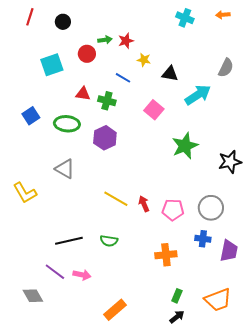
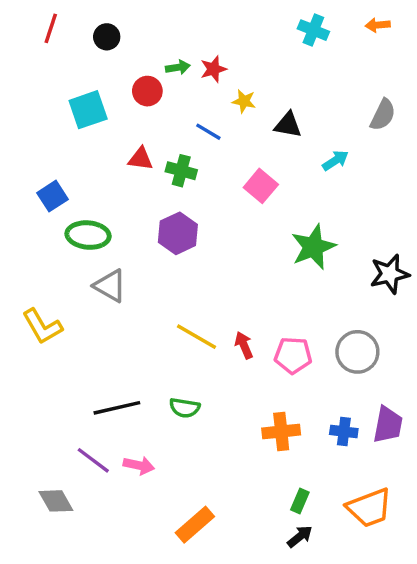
cyan arrow: (198, 95) -> (335, 160), size x0.6
green ellipse: (67, 124) -> (88, 235), moved
blue cross: (203, 239) -> (344, 432), moved

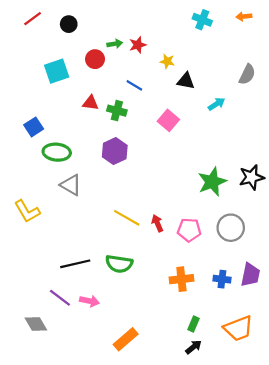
red line: (51, 28) -> (33, 19), turned 36
yellow star: (244, 101) -> (167, 61), moved
green star: (313, 247) -> (212, 182), moved
green semicircle: (185, 408) -> (119, 264), size x1.4

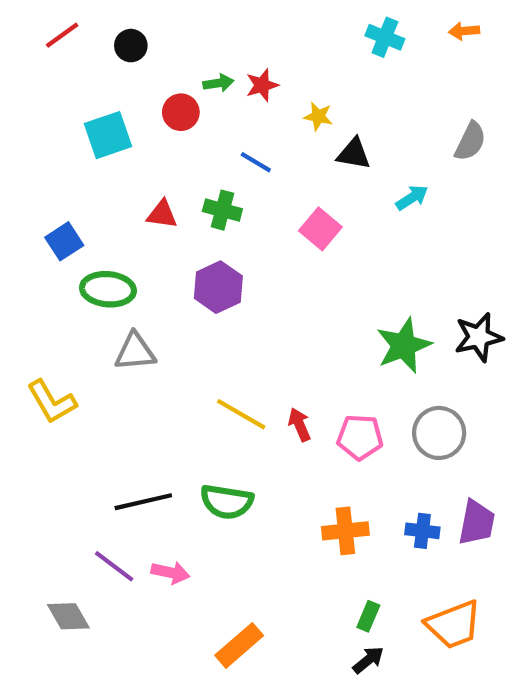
red triangle: (91, 103) -> (162, 214), moved
gray triangle: (71, 185) -> (135, 352), turned -35

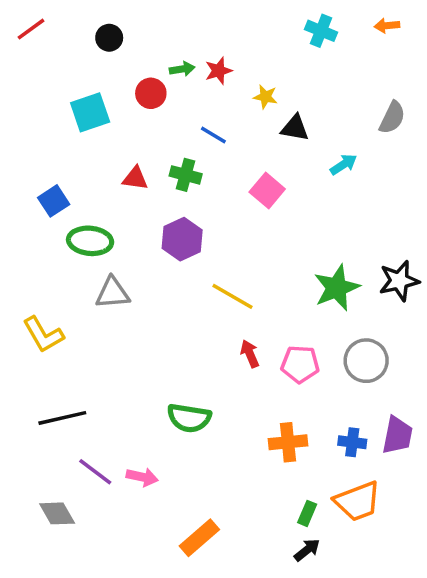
red line: (62, 35) -> (31, 29), moved
yellow line: (241, 414) -> (232, 296), moved
black line: (143, 502) -> (62, 418), moved
orange trapezoid: (454, 625) -> (357, 501), moved

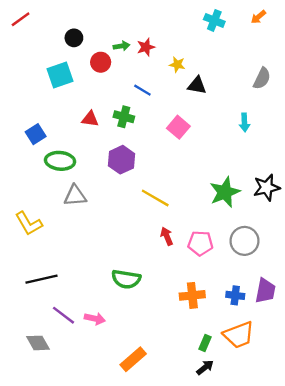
orange arrow: (387, 26) -> (258, 17), turned -35
black circle: (109, 38) -> (74, 38), moved
cyan arrow: (344, 164) -> (245, 123), moved, turned 120

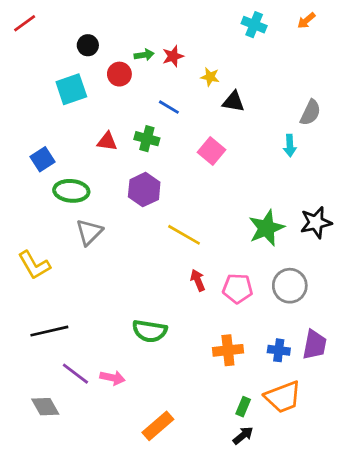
gray semicircle: (262, 78) -> (310, 113), moved
gray triangle: (75, 196) -> (89, 232), turned -40

